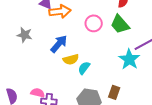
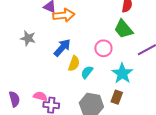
pink circle: (94, 23) -> (103, 48), moved
yellow semicircle: (71, 59) -> (74, 64), turned -56
cyan star: (129, 59) -> (122, 73), moved

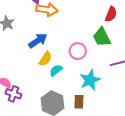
brown rectangle: (117, 97) -> (79, 102), turned -32

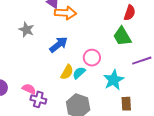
pink circle: (78, 51) -> (92, 58), moved
yellow semicircle: (45, 59) -> (67, 72), moved
brown rectangle: (79, 102) -> (126, 104), moved

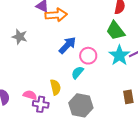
blue arrow: (59, 45) -> (67, 45), moved
yellow semicircle: (67, 72) -> (55, 87), moved, turned -35
cyan star: (114, 80) -> (119, 55), moved

